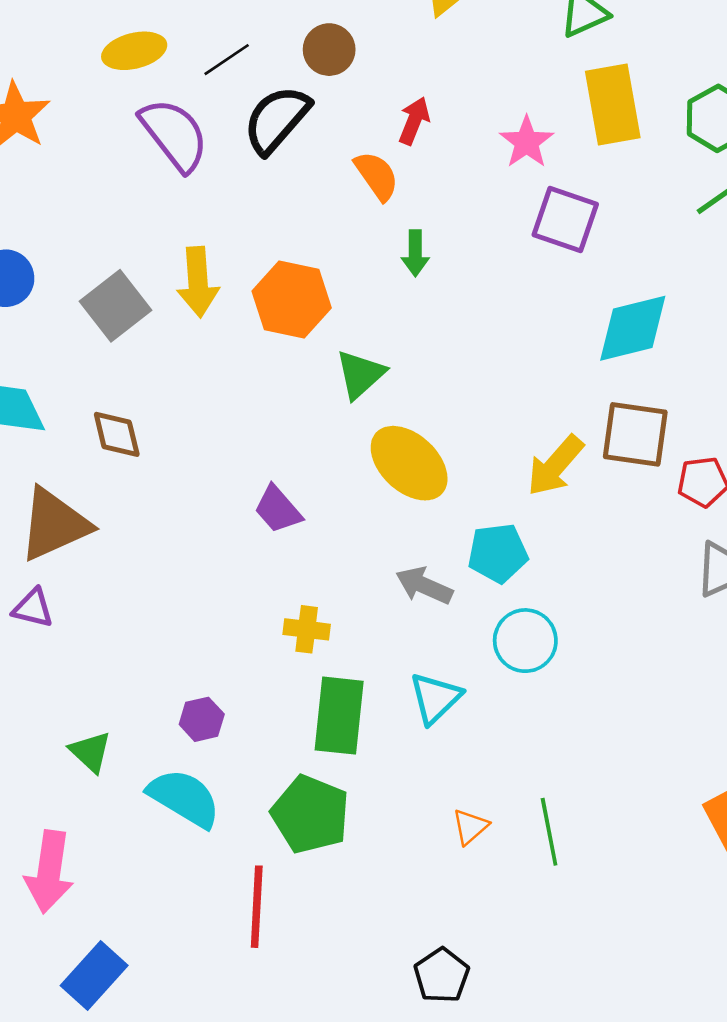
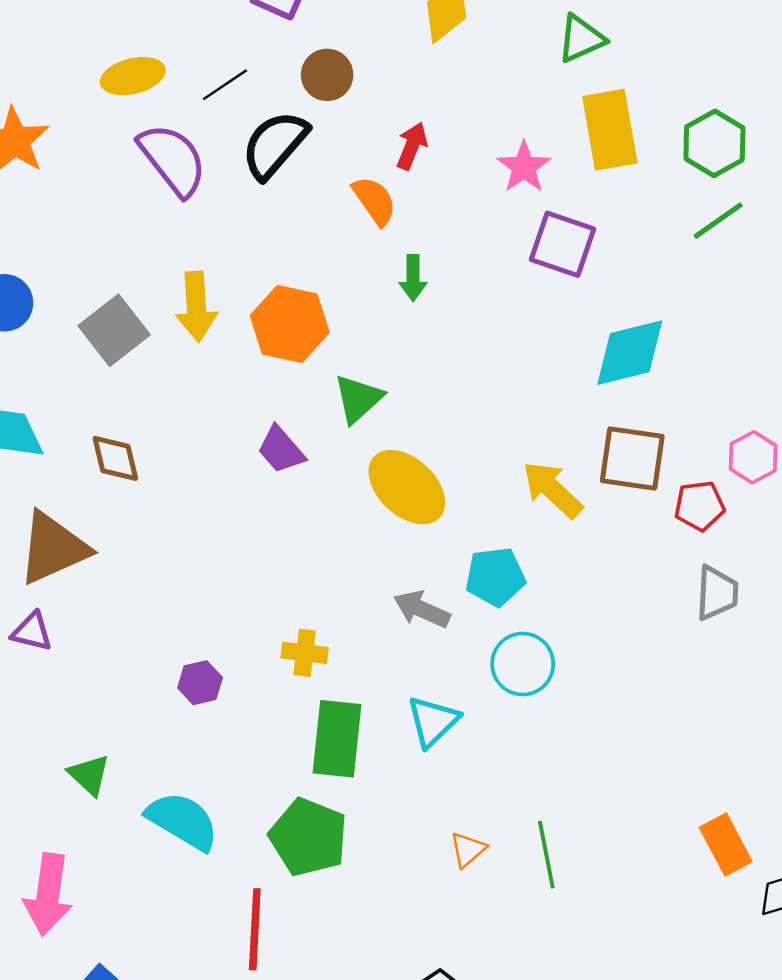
yellow arrow: (555, 466) -> (553, 490), turned 92
purple trapezoid: (278, 509) -> (281, 450), moved
purple hexagon: (202, 719) -> (200, 683), moved

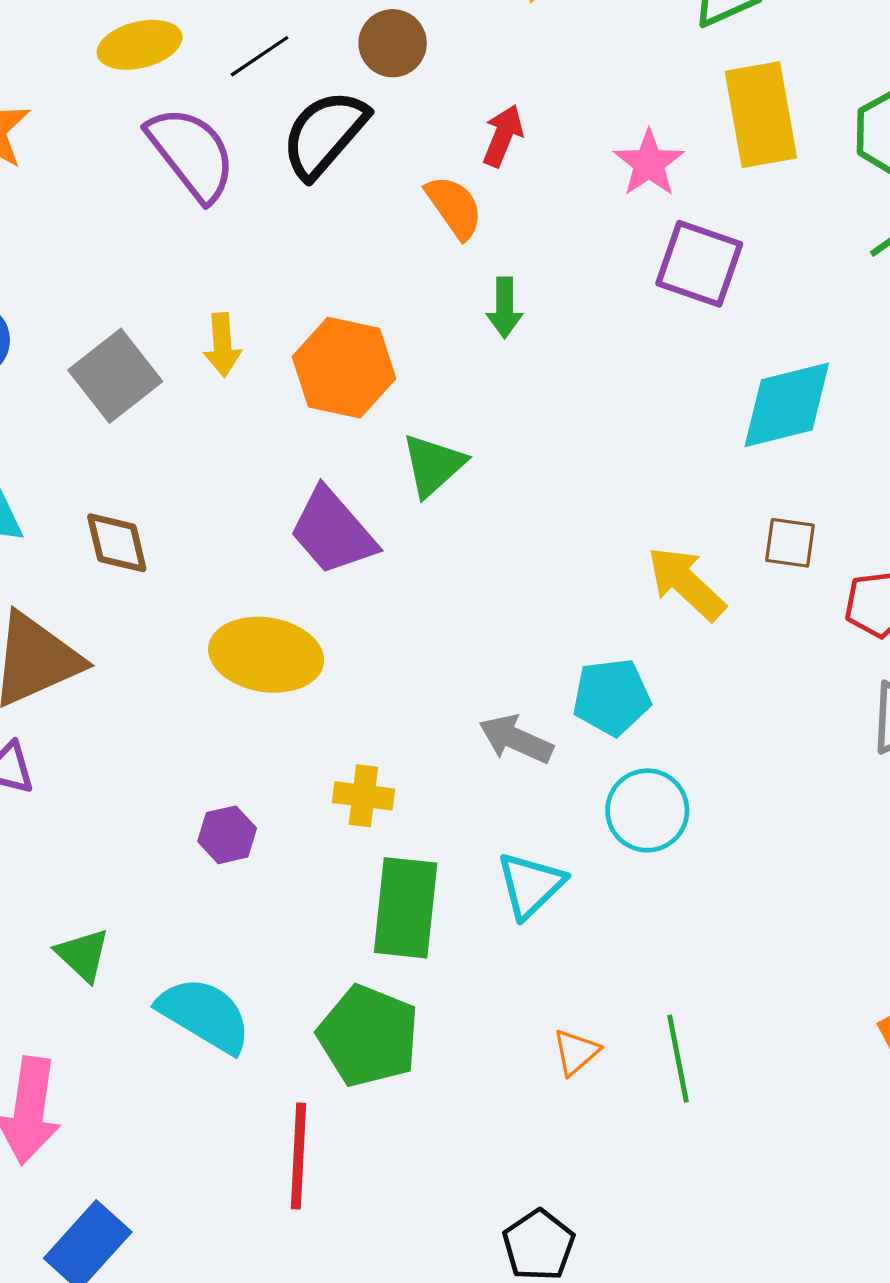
yellow arrow: (196, 307) -> (222, 345), size x0.7
purple trapezoid: (281, 450) -> (333, 531), size x1.4
brown square: (632, 458) -> (790, 543), size x0.6
yellow ellipse: (407, 487) -> (266, 655), moved, turned -34

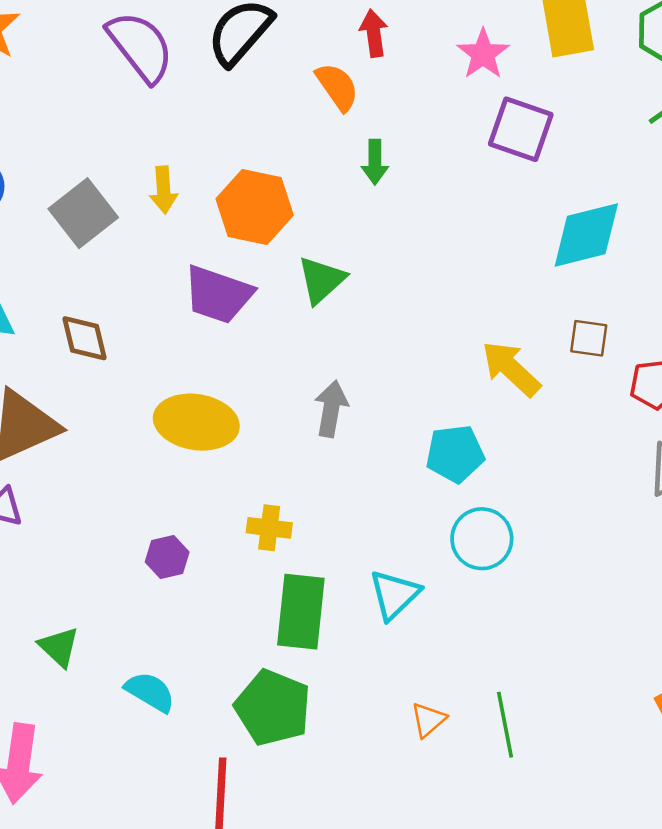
red arrow: (503, 136) -> (374, 33), turned -30
purple trapezoid: (333, 531) -> (218, 295), moved, turned -30
gray arrow: (516, 739) -> (331, 409), moved, turned 76
cyan semicircle: (204, 1015) -> (150, 692), size x0.7

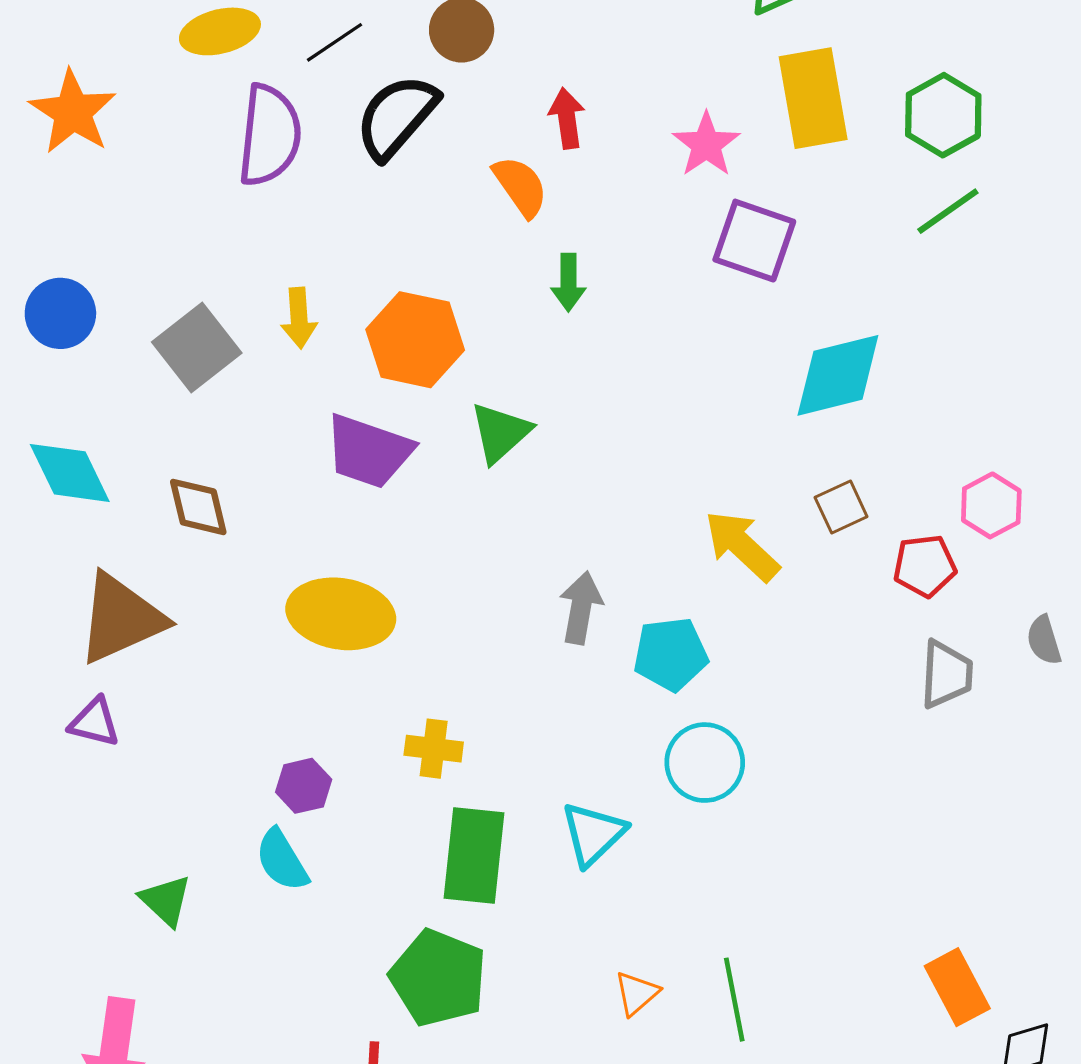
purple semicircle: (140, 47) -> (270, 135), turned 44
brown square: (589, 338) -> (841, 507), turned -33
gray arrow: (331, 409) -> (581, 608), moved
cyan semicircle: (150, 692) -> (282, 860), moved, turned -152

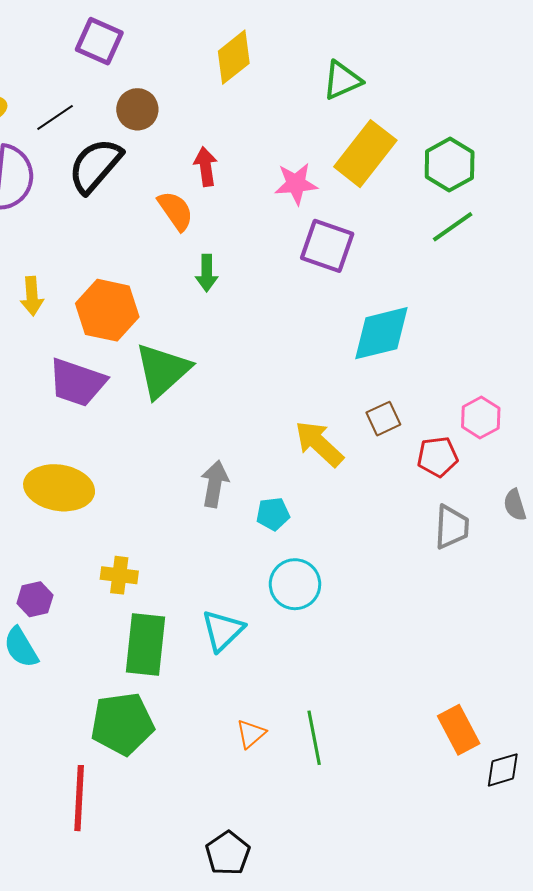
yellow rectangle: (813, 98) -> (365, 154), turned 48
pink star: (706, 145) -> (296, 184), turned 30
green triangle: (500, 433) -> (162, 370), size x1.4
cyan pentagon: (671, 654) -> (273, 514), size x0.7
green pentagon: (438, 978) -> (122, 724), turned -30

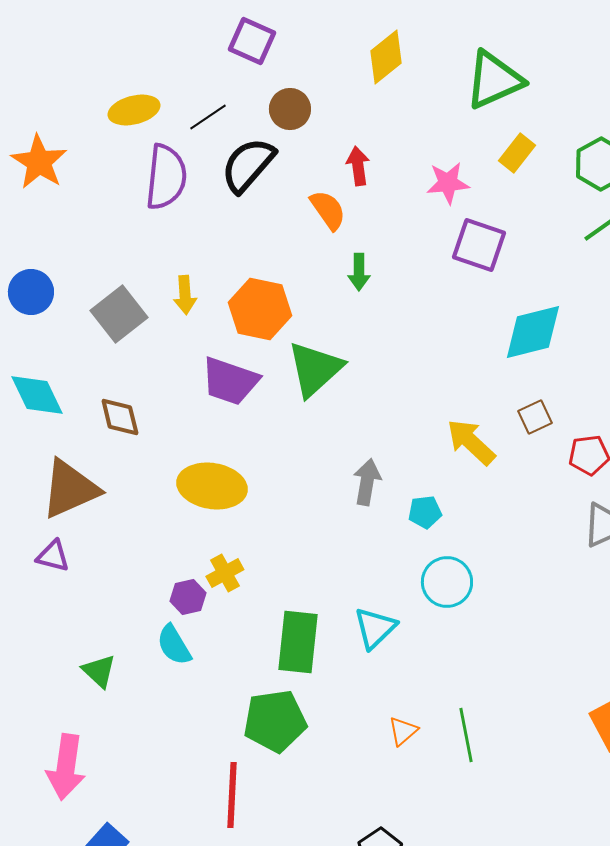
green triangle: (342, 80) -> (494, 80), size x1.5
yellow rectangle: (365, 154) -> (517, 153), size x0.6
yellow cross: (119, 575) -> (225, 573), moved, turned -36

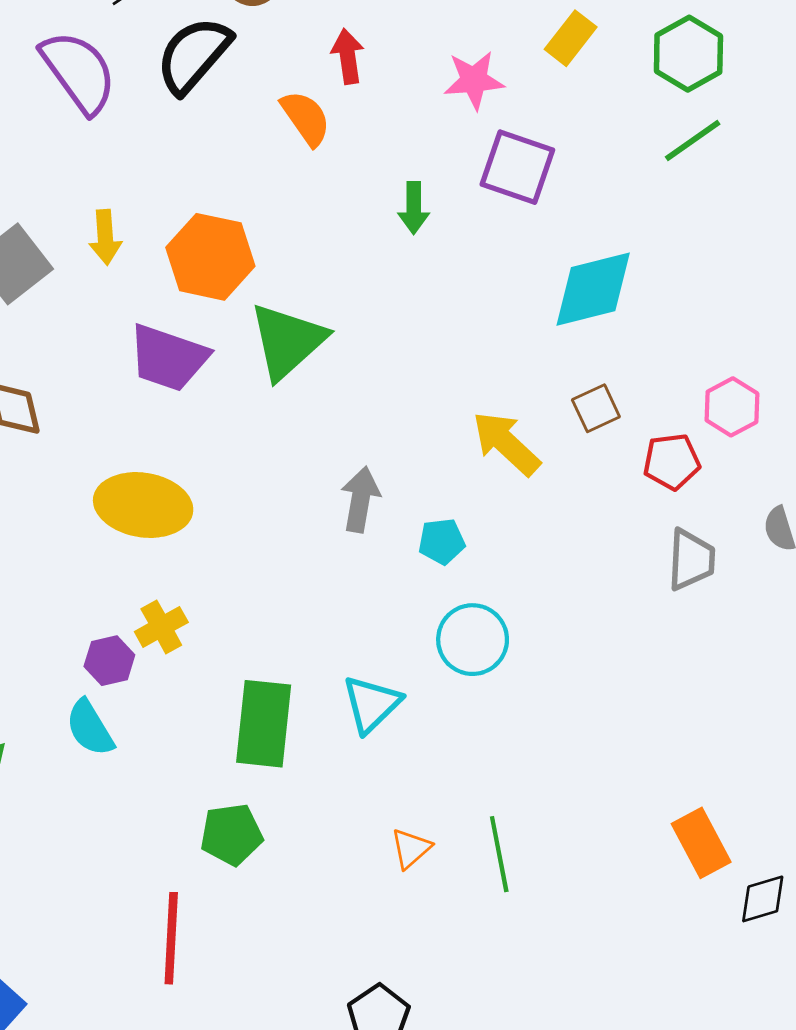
purple semicircle: (166, 177) -> (79, 72), turned -42
green arrow: (359, 272) -> (414, 208), moved
green pentagon: (275, 721) -> (231, 834), size x0.7

